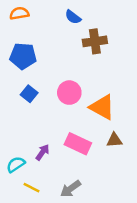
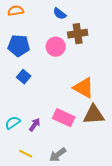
pink circle: (69, 93) -> (56, 47), moved
brown triangle: (114, 140) -> (94, 115), size x1.6
cyan semicircle: (16, 164) -> (13, 123), moved

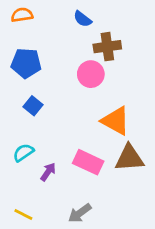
pink circle: (56, 47) -> (91, 74), moved
cyan semicircle: (13, 123) -> (23, 153), moved
yellow line: (26, 154) -> (23, 215), moved

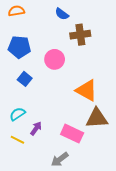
pink circle: (91, 74) -> (55, 59), moved
pink rectangle: (88, 162) -> (72, 134), moved
yellow line: (23, 215) -> (17, 140), moved

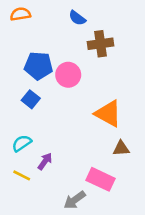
blue pentagon: (19, 47) -> (38, 66), moved
brown triangle: (97, 118) -> (121, 148), size x0.6
pink rectangle: (72, 134) -> (100, 179), moved

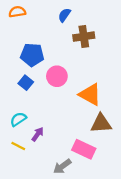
blue semicircle: (77, 18) -> (64, 15), turned 88
pink circle: (68, 75) -> (57, 76), moved
brown triangle: (121, 148) -> (101, 123), size x1.5

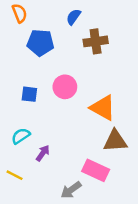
orange semicircle: (17, 12) -> (19, 13), turned 77
blue pentagon: (32, 55) -> (40, 43), moved
blue square: (26, 83) -> (29, 94), turned -32
yellow line: (18, 146) -> (15, 175), moved

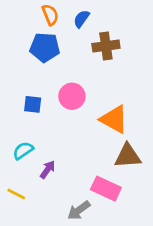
orange semicircle: (19, 13) -> (50, 15), moved

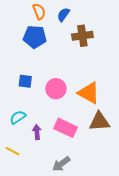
pink circle: (72, 96) -> (56, 89), moved
purple arrow: (48, 170) -> (37, 132), turned -40
pink rectangle: (106, 189) -> (65, 128), moved

